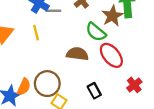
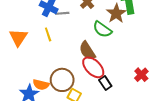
brown semicircle: (77, 54) -> (87, 51), turned -126
red ellipse: (111, 55) -> (93, 67), moved
orange semicircle: (24, 87) -> (41, 85), turned 84

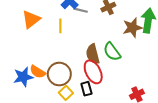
green semicircle: (102, 29) -> (112, 52), moved
black rectangle: (105, 83) -> (86, 89), moved

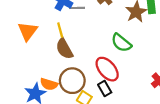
brown semicircle: (93, 54) -> (64, 49), moved

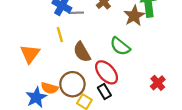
orange triangle: (28, 31) -> (30, 54), moved
brown semicircle: (64, 49) -> (82, 52), moved

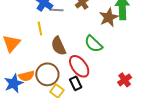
orange semicircle: (50, 88) -> (26, 76), turned -35

